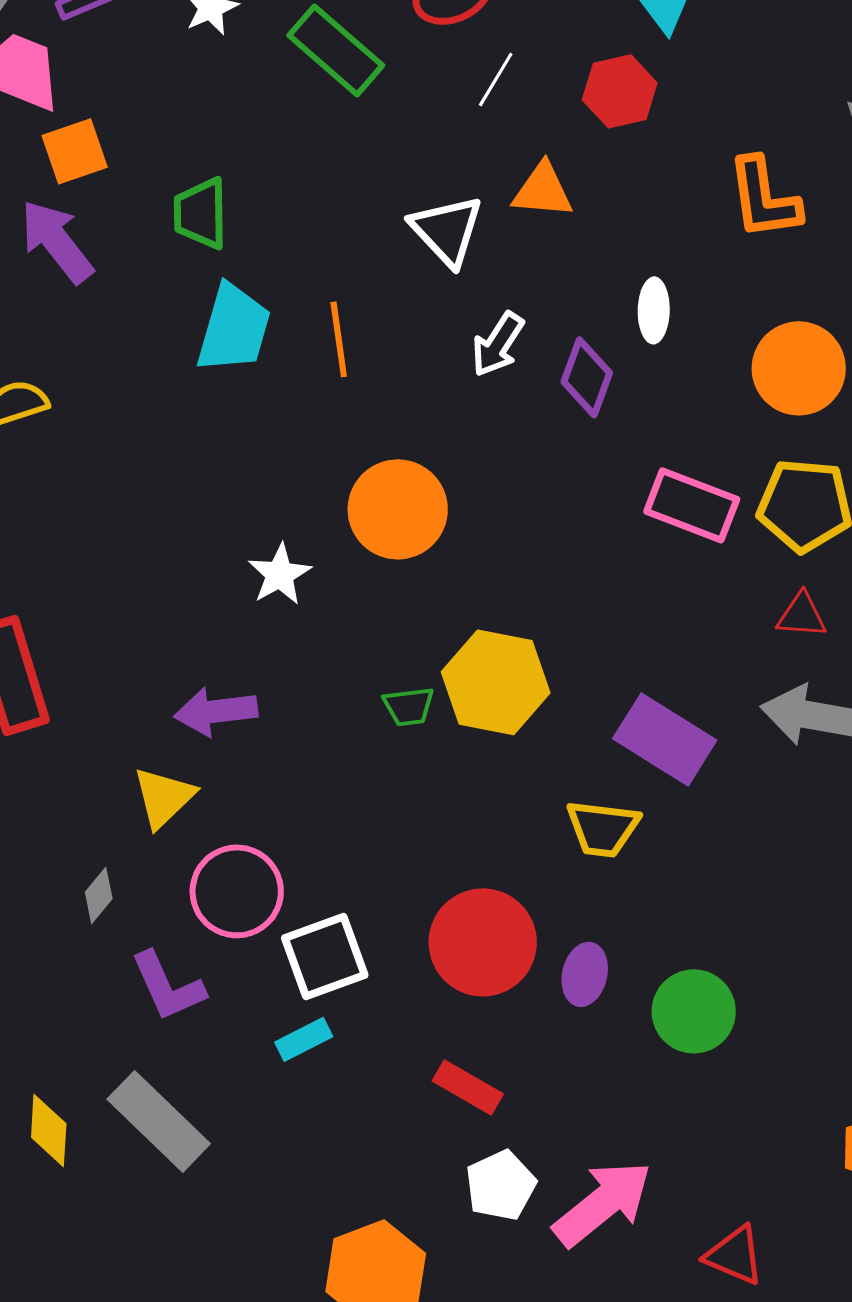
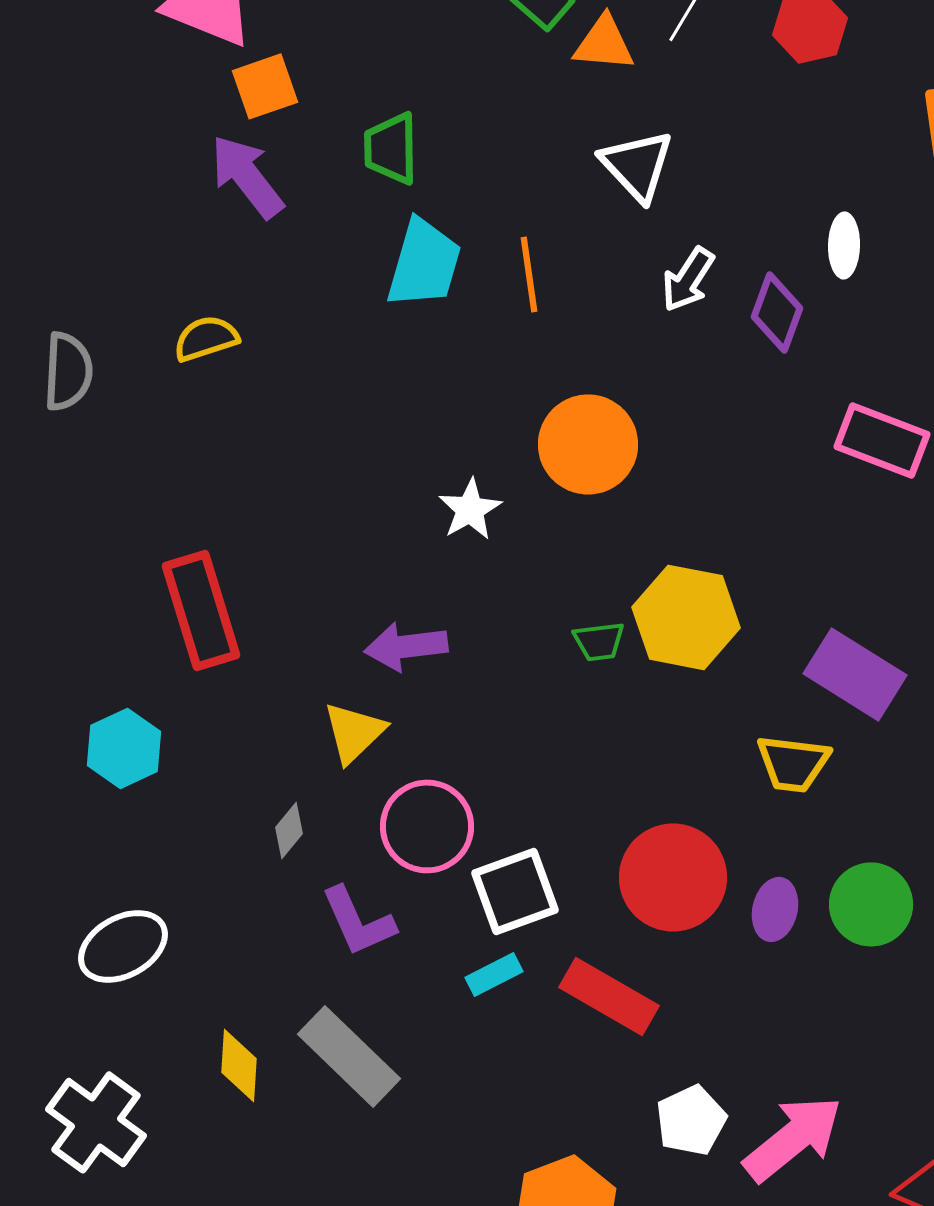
orange triangle: (543, 190) -> (604, 43), moved
green circle: (694, 1011) -> (871, 904), moved
red rectangle: (468, 1087) -> (609, 996), moved, size x1.4

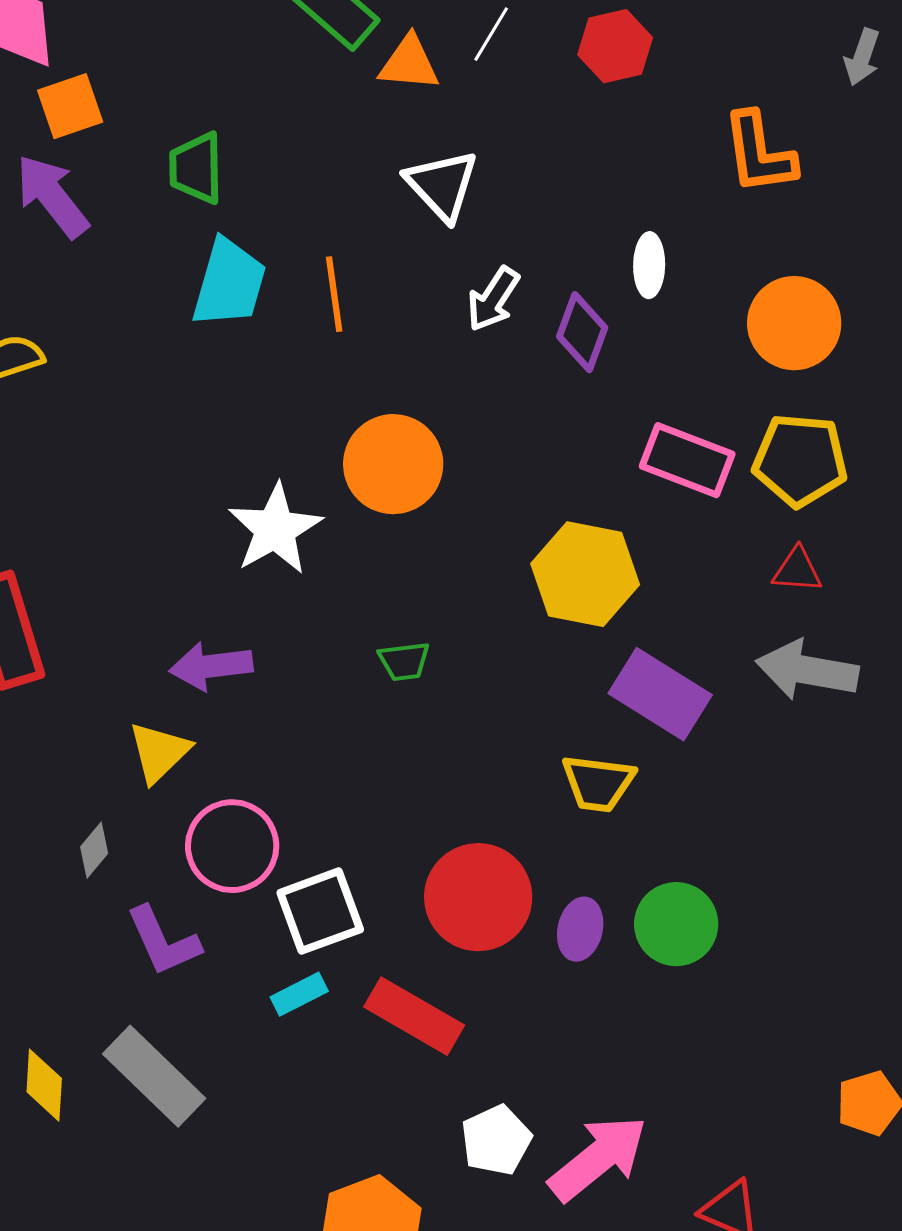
white star: (470, 509) -> (275, 529), size x1.5
yellow hexagon: (686, 617) -> (585, 574), moved

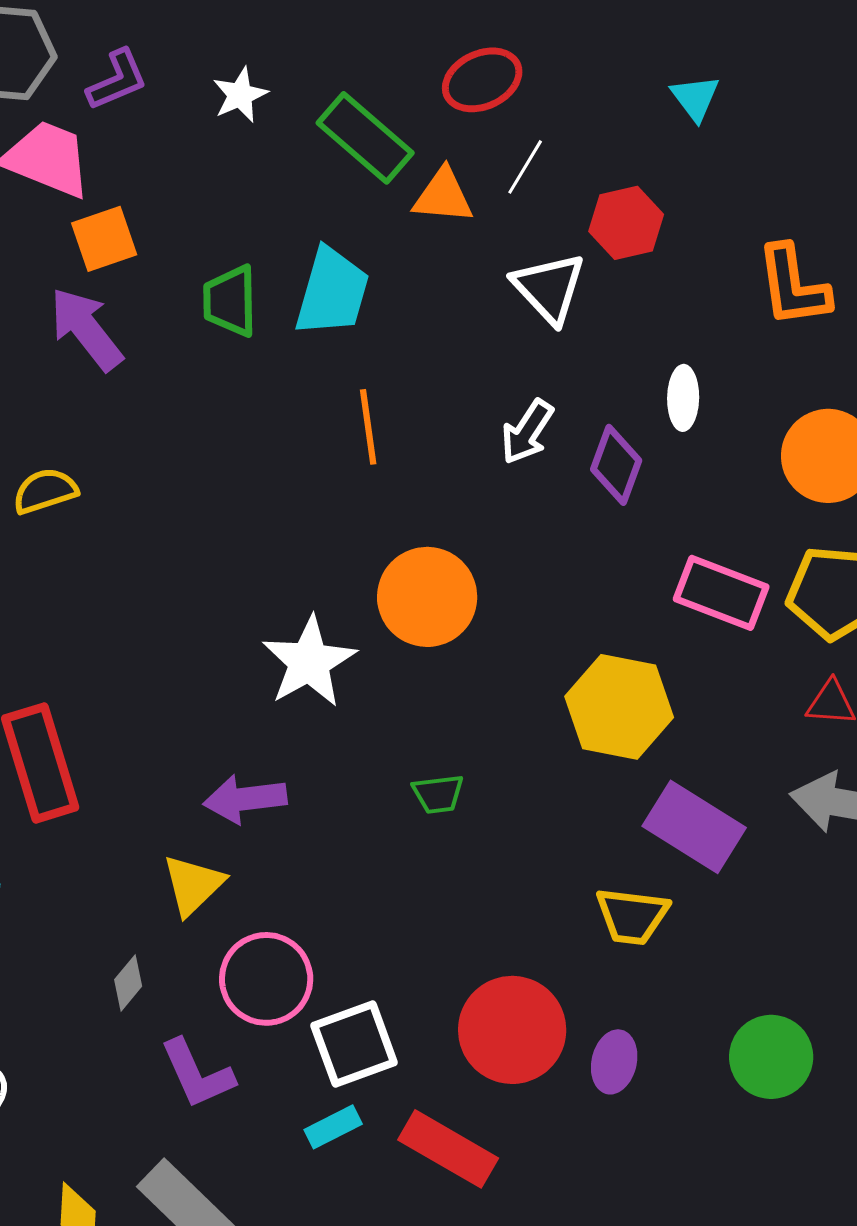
red hexagon: (615, 46) -> (626, 223), moved
white triangle: (442, 185) -> (549, 288), moved
cyan trapezoid: (229, 283) -> (332, 292), moved
green circle: (676, 924) -> (771, 1057), moved

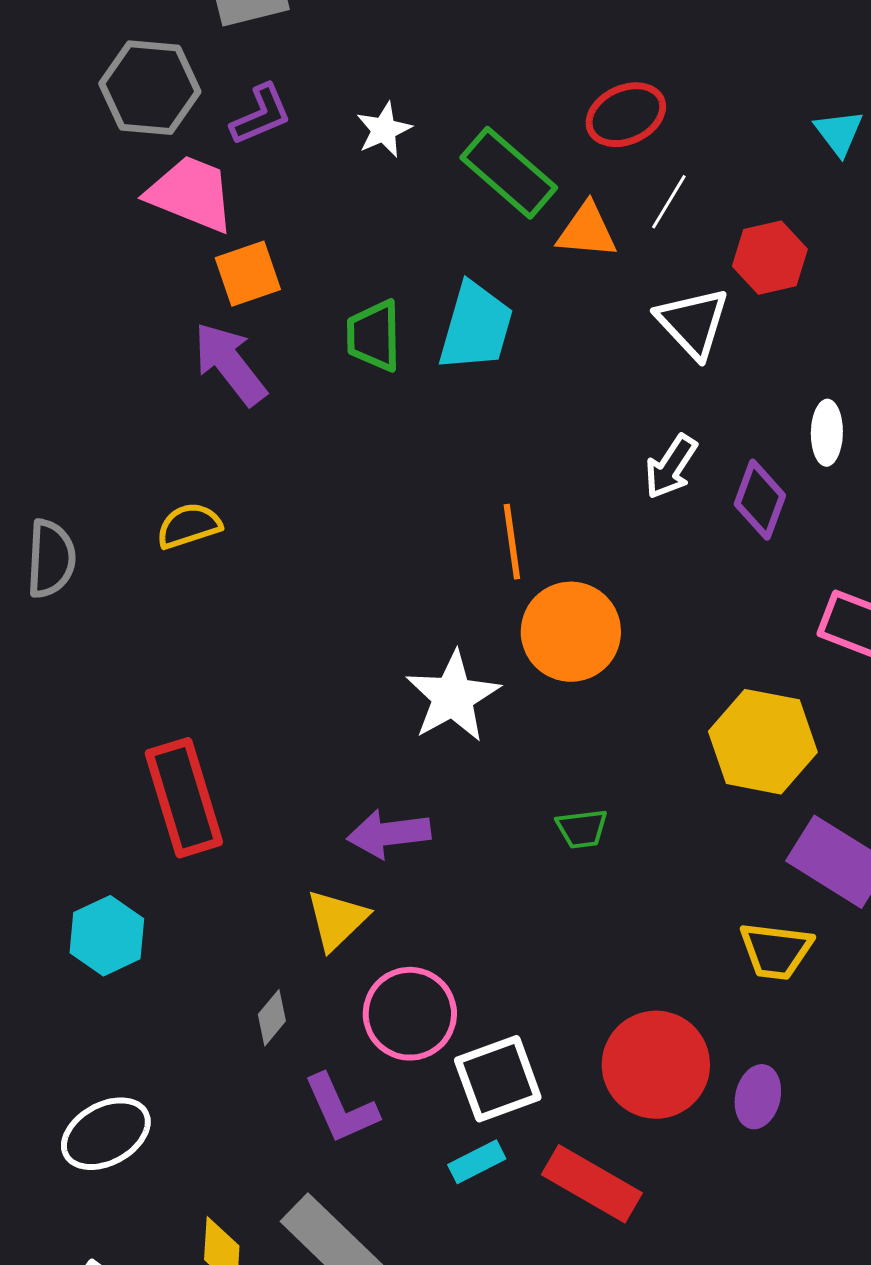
orange line: (368, 427) -> (512, 542), moved

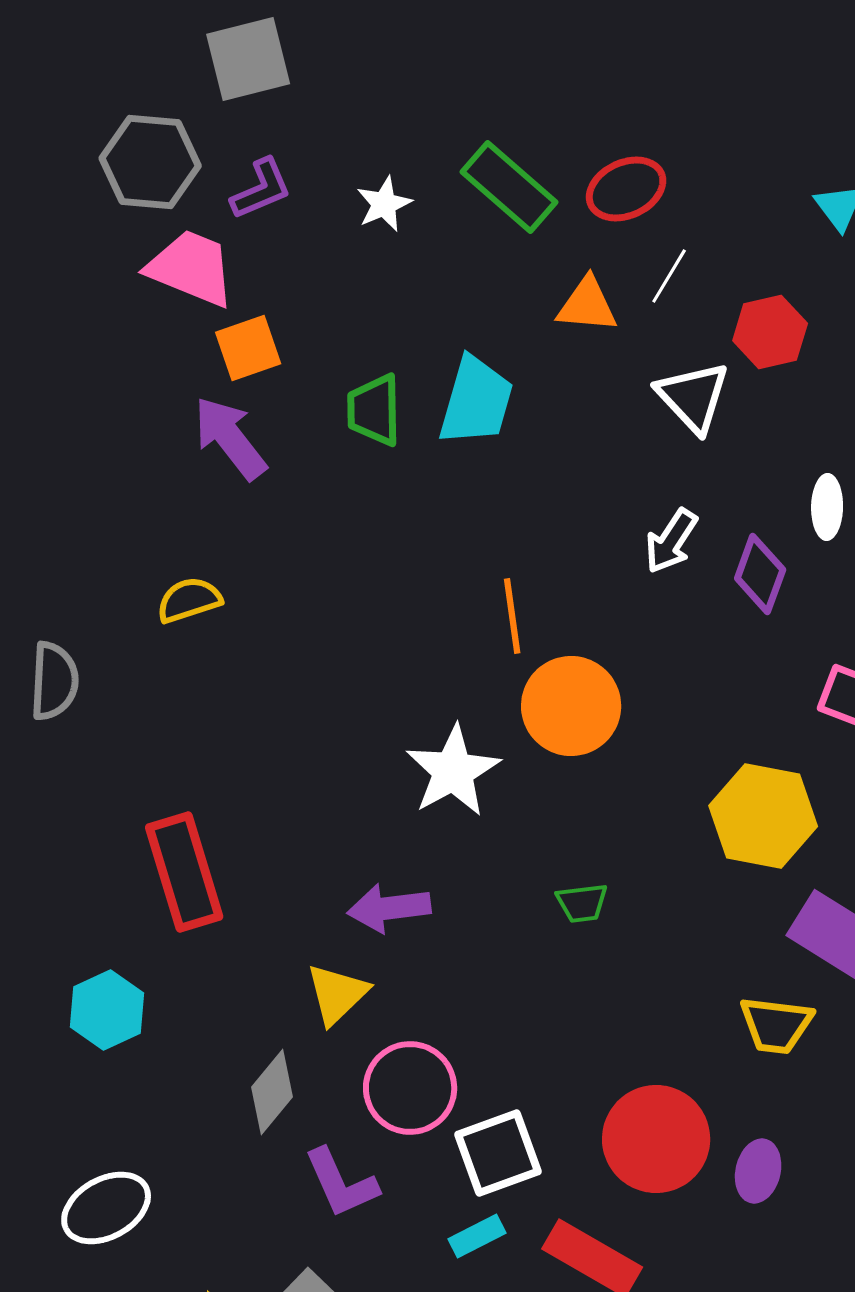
green rectangle: (509, 173) -> (509, 187), moved
gray semicircle: (51, 559) -> (54, 681), moved
gray diamond: (272, 1018) -> (272, 1092), size x1.5

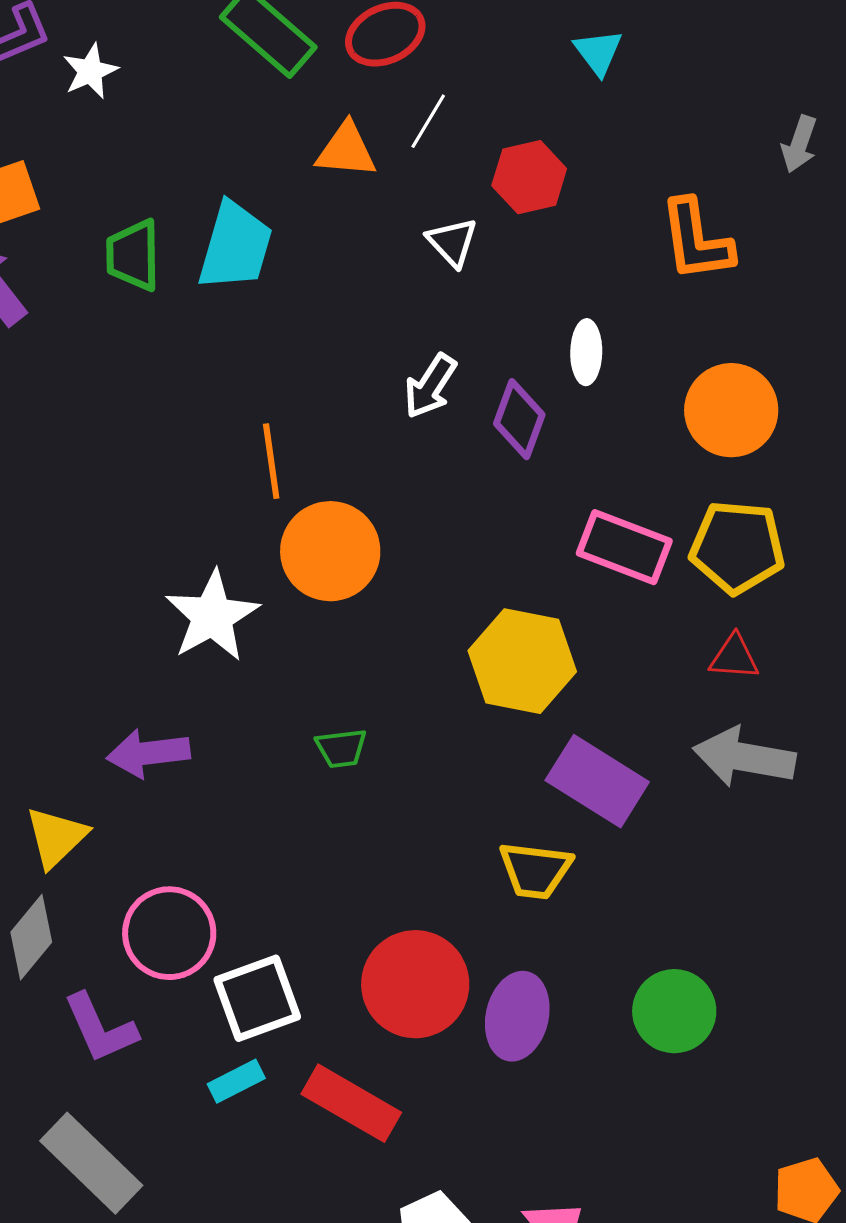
white star: (384, 204) -> (90, 71), moved
white triangle: (693, 397) -> (452, 242), size x0.7
yellow triangle: (337, 994) -> (56, 837), moved
purple ellipse: (758, 1171) -> (517, 1016), size x1.4

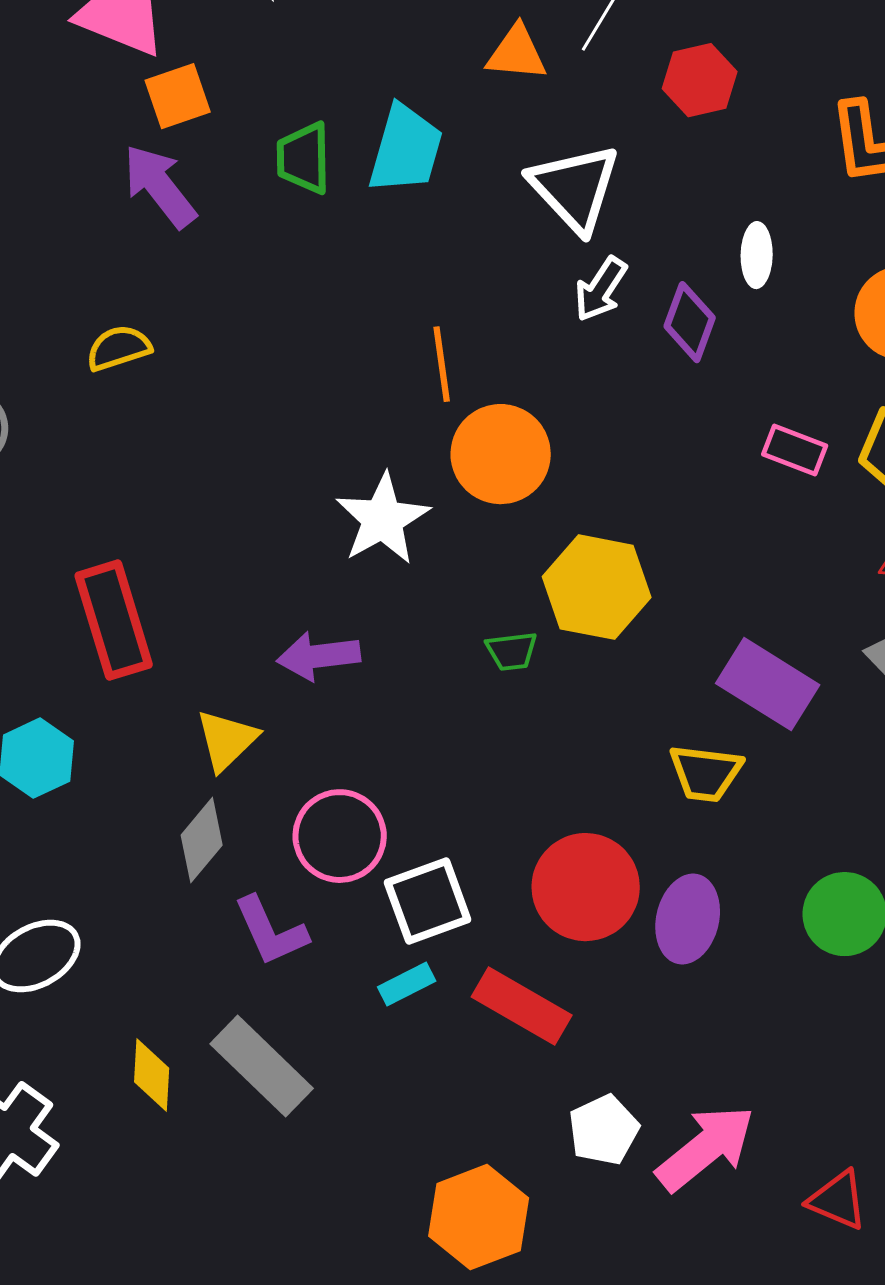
white triangle: (452, 242) -> (575, 188), moved, size x1.8
pink rectangle: (624, 547) -> (795, 450), size x0.7
yellow hexagon: (522, 661) -> (597, 587), moved

